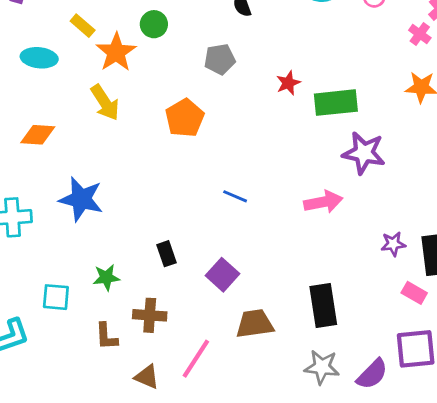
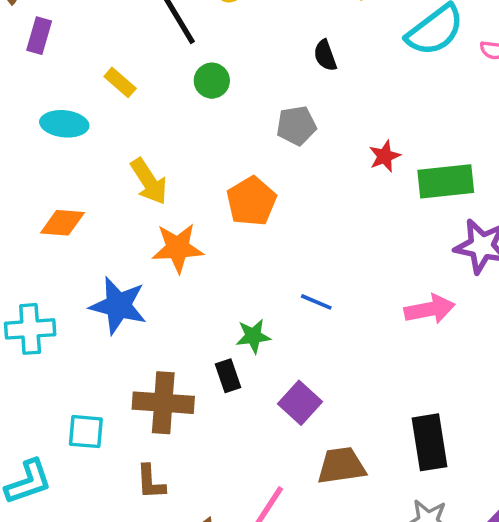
orange star: (116, 52) -> (178, 248), moved, turned 30
green star: (106, 277) -> (253, 336), moved
brown cross: (150, 315) -> (163, 403), moved, size x1.4

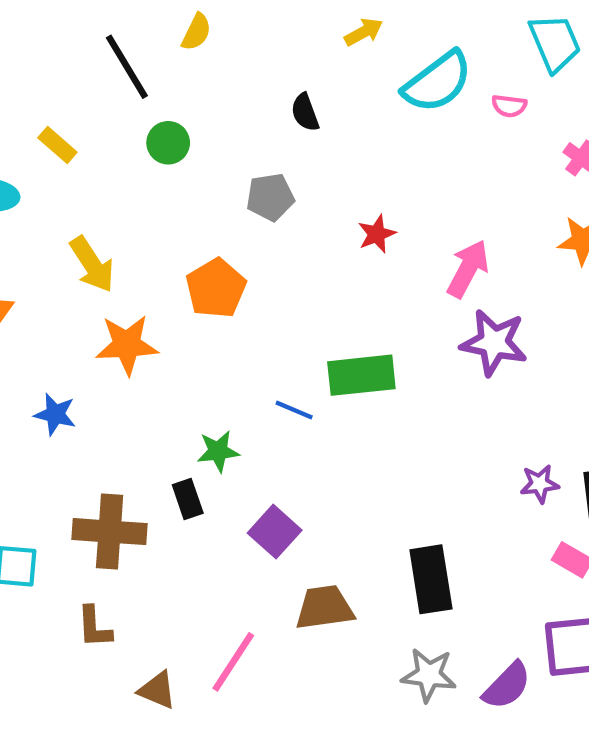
green rectangle: (446, 181) -> (361, 375), moved
blue star: (118, 306) -> (55, 414), size x0.6
pink arrow: (430, 309) -> (468, 269), moved, turned -51

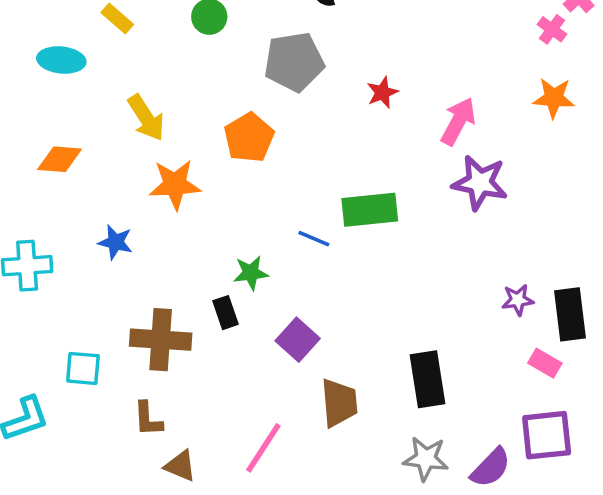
gray pentagon: (270, 197) -> (294, 62), size x1.5
brown trapezoid: (325, 608) -> (339, 403), turned 93
brown triangle: (157, 690) -> (180, 466), moved

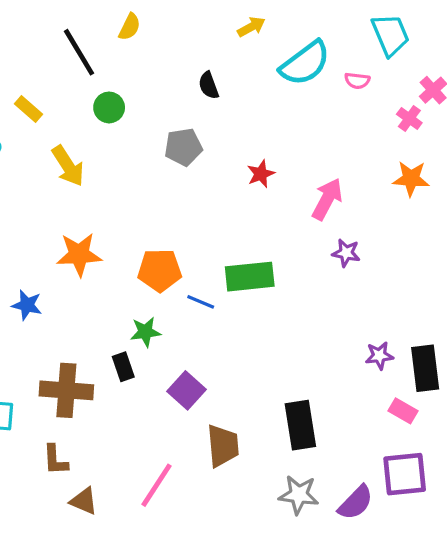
gray pentagon: (294, 62) -> (183, 147), size x0.7
yellow arrow: (146, 118) -> (68, 166), moved
orange pentagon: (249, 138) -> (160, 270), moved, turned 30
purple star: (480, 183) -> (346, 253), size x0.6

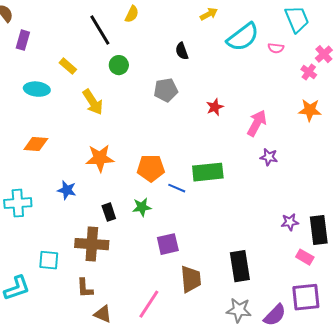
black rectangle: (123, 367) -> (109, 212), moved
purple square: (187, 390) -> (168, 244), turned 35

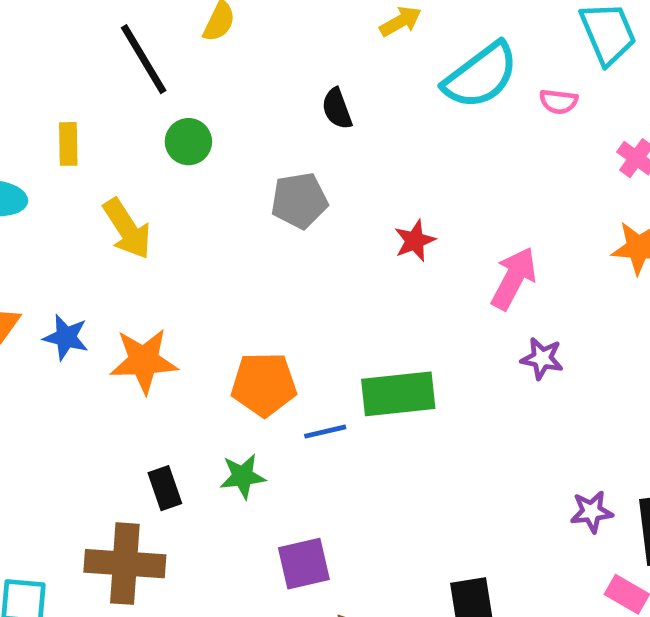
yellow rectangle: (68, 66) -> (68, 144), turned 48
blue line: (177, 188) -> (325, 432), turned -36
blue star: (67, 190) -> (66, 337), moved

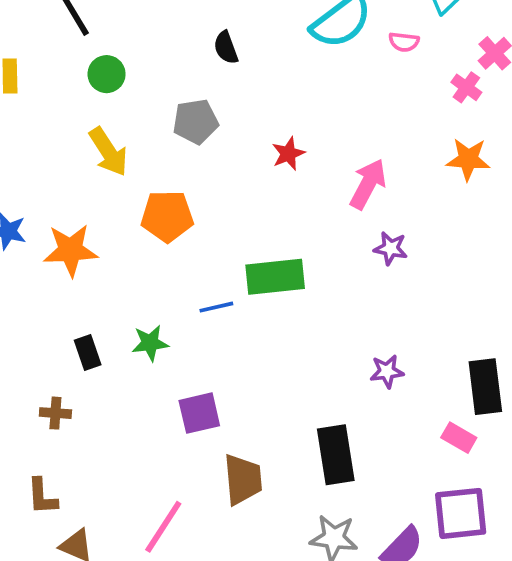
yellow arrow: (127, 229) -> (108, 152), moved
orange pentagon: (264, 384) -> (167, 216), moved
purple star: (592, 512) -> (387, 371), moved
brown cross: (125, 564) -> (55, 413), size x0.5

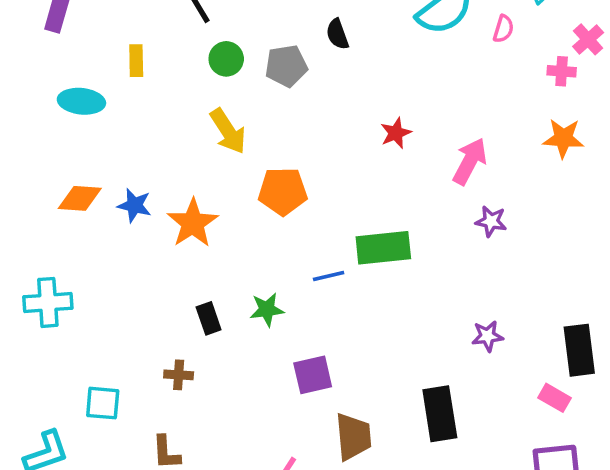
pink semicircle: (404, 42) -> (503, 29), turned -80
pink cross: (466, 87) -> (562, 71), turned -32
gray pentagon: (196, 121) -> (286, 66), moved
orange star: (71, 250) -> (193, 223), turned -30

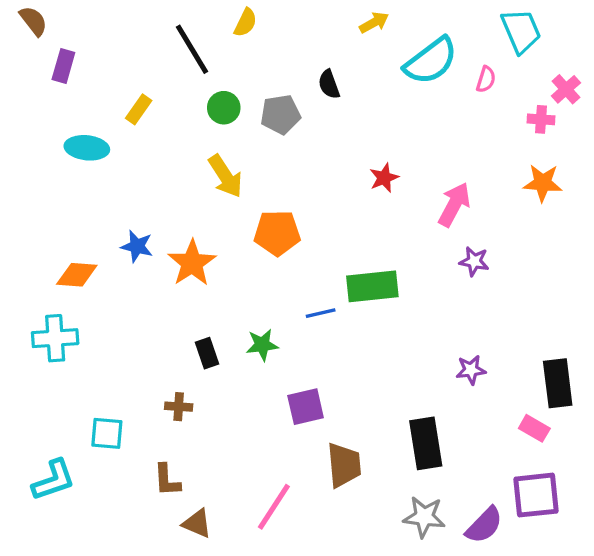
yellow rectangle: (136, 61) -> (139, 109), turned 36
orange diamond: (80, 198) -> (77, 275), moved

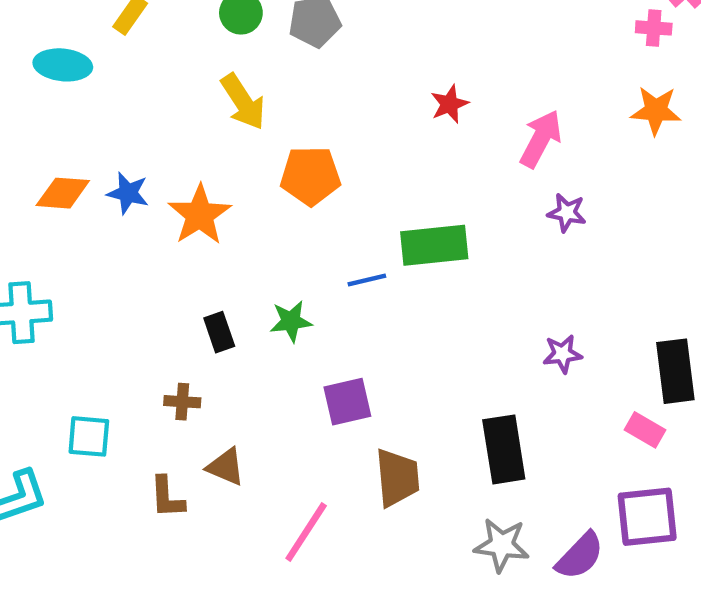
orange diamond: (77, 275) -> (63, 193), moved
brown triangle: (197, 523) -> (226, 467), moved

